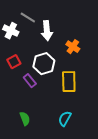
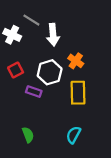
orange cross: (73, 47) -> (76, 61), moved
purple rectangle: (30, 81) -> (34, 92), turned -32

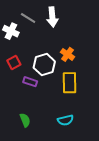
white arrow: (53, 35) -> (52, 17), moved
cyan semicircle: (73, 135) -> (65, 120), turned -133

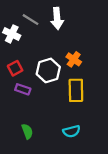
purple rectangle: (30, 82) -> (23, 89), moved

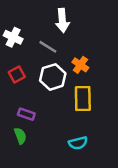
gray line: (31, 20) -> (48, 47), moved
purple rectangle: (23, 89) -> (26, 114), moved
green semicircle: (27, 131) -> (20, 136), moved

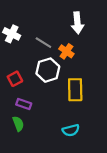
white arrow: (62, 20) -> (77, 23), moved
orange cross: (80, 65) -> (66, 51), moved
red square: (17, 74) -> (15, 79), moved

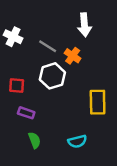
red square: (15, 79) -> (17, 85), turned 32
yellow rectangle: (75, 90) -> (98, 102), moved
green semicircle: (18, 124) -> (34, 140), moved

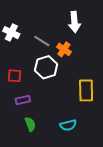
purple rectangle: (26, 113) -> (23, 100), turned -32

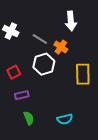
red square: (14, 76) -> (14, 72), turned -32
yellow rectangle: (86, 90) -> (83, 74), moved

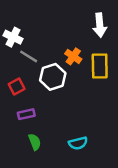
white arrow: (71, 21) -> (100, 25), moved
gray line: (40, 39) -> (29, 56), moved
yellow rectangle: (83, 74) -> (100, 66), moved

